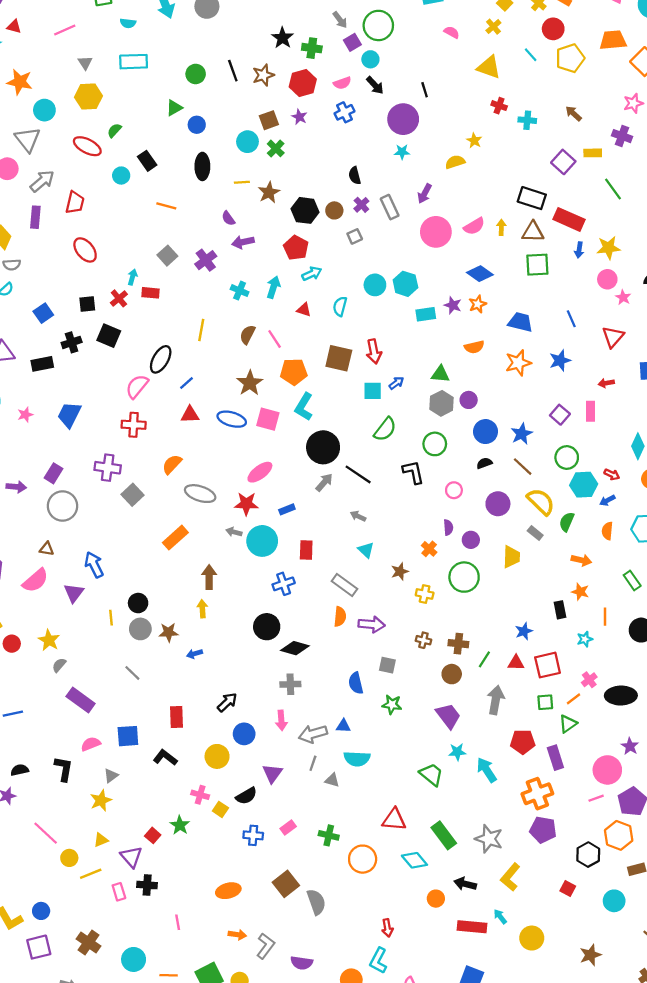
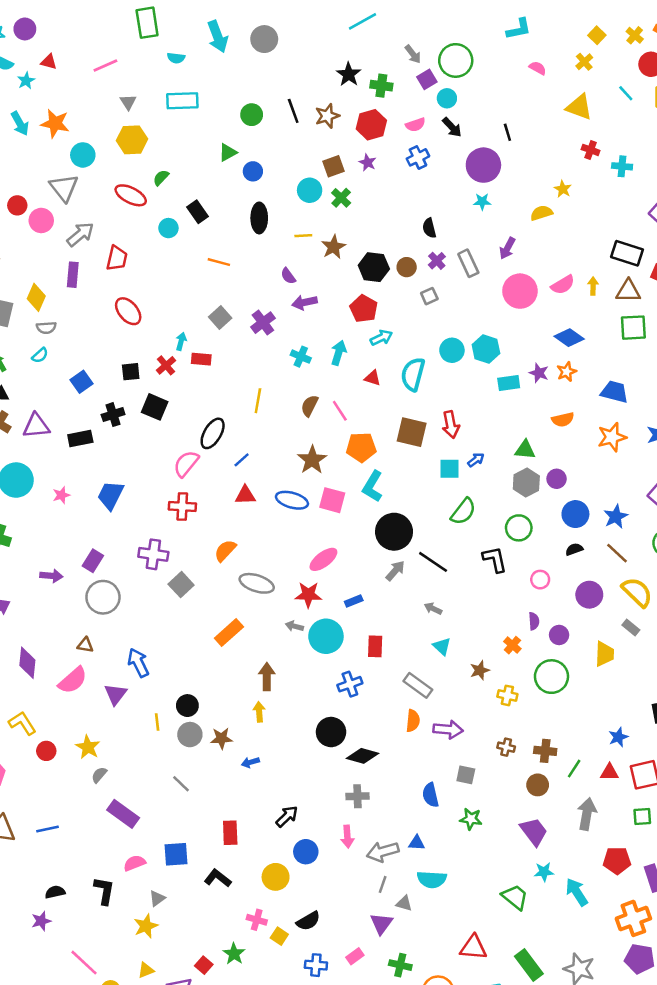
cyan semicircle: (340, 306) -> (413, 374), size x1.5
purple triangle: (272, 773) -> (381, 924), moved

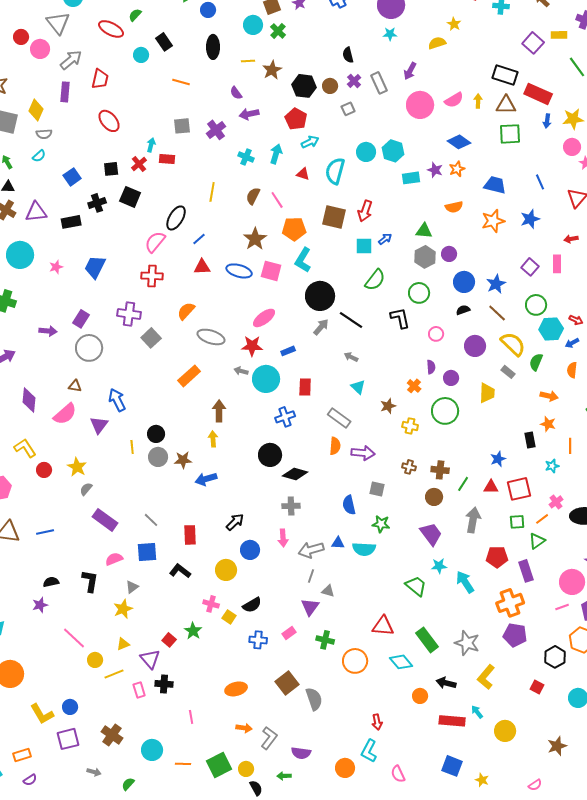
gray square: (220, 317) -> (182, 126), turned 36
red arrow: (451, 425) -> (365, 211), turned 30
blue arrow: (250, 762) -> (206, 479), size x1.5
gray line: (181, 784) -> (151, 520), moved
cyan semicircle: (432, 879) -> (364, 549), moved

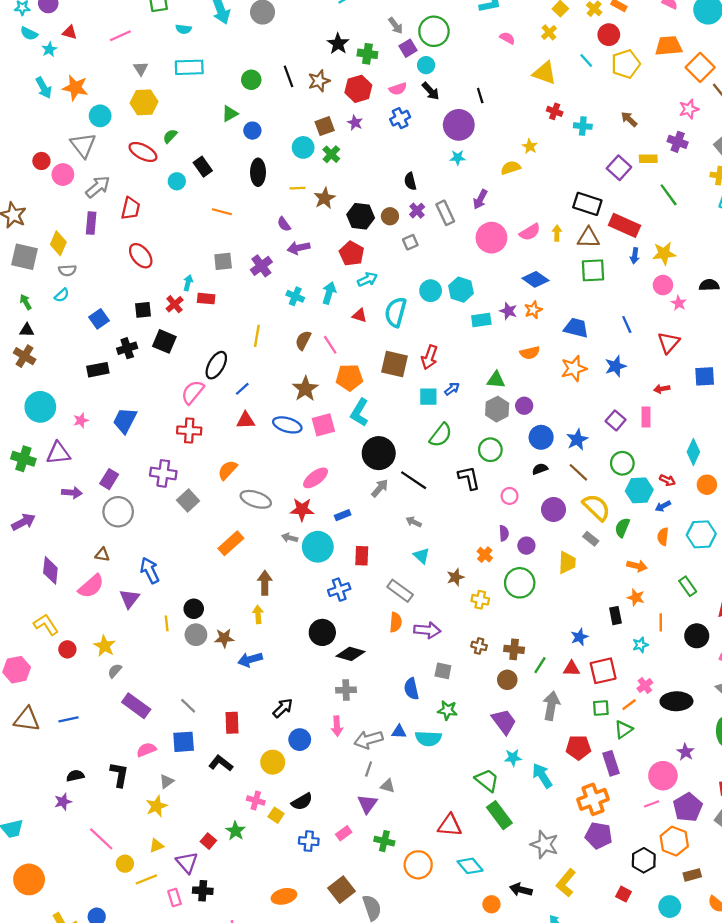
purple triangle: (36, 212) -> (58, 453), moved
pink square: (271, 271) -> (323, 425), turned -30
green rectangle: (427, 640) -> (499, 815), moved

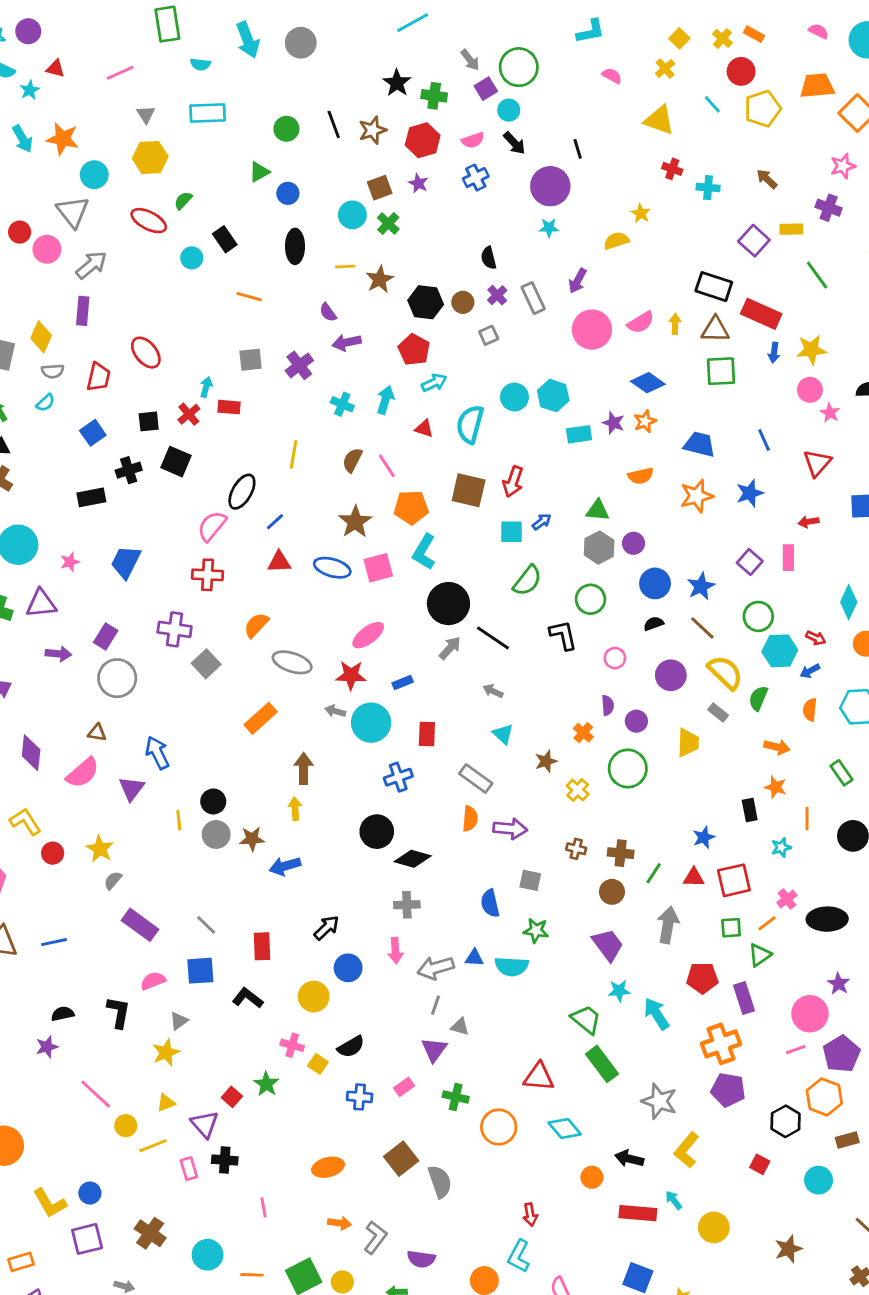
red trapezoid: (131, 208) -> (99, 377), moved
yellow cross: (480, 600) -> (578, 790), turned 30

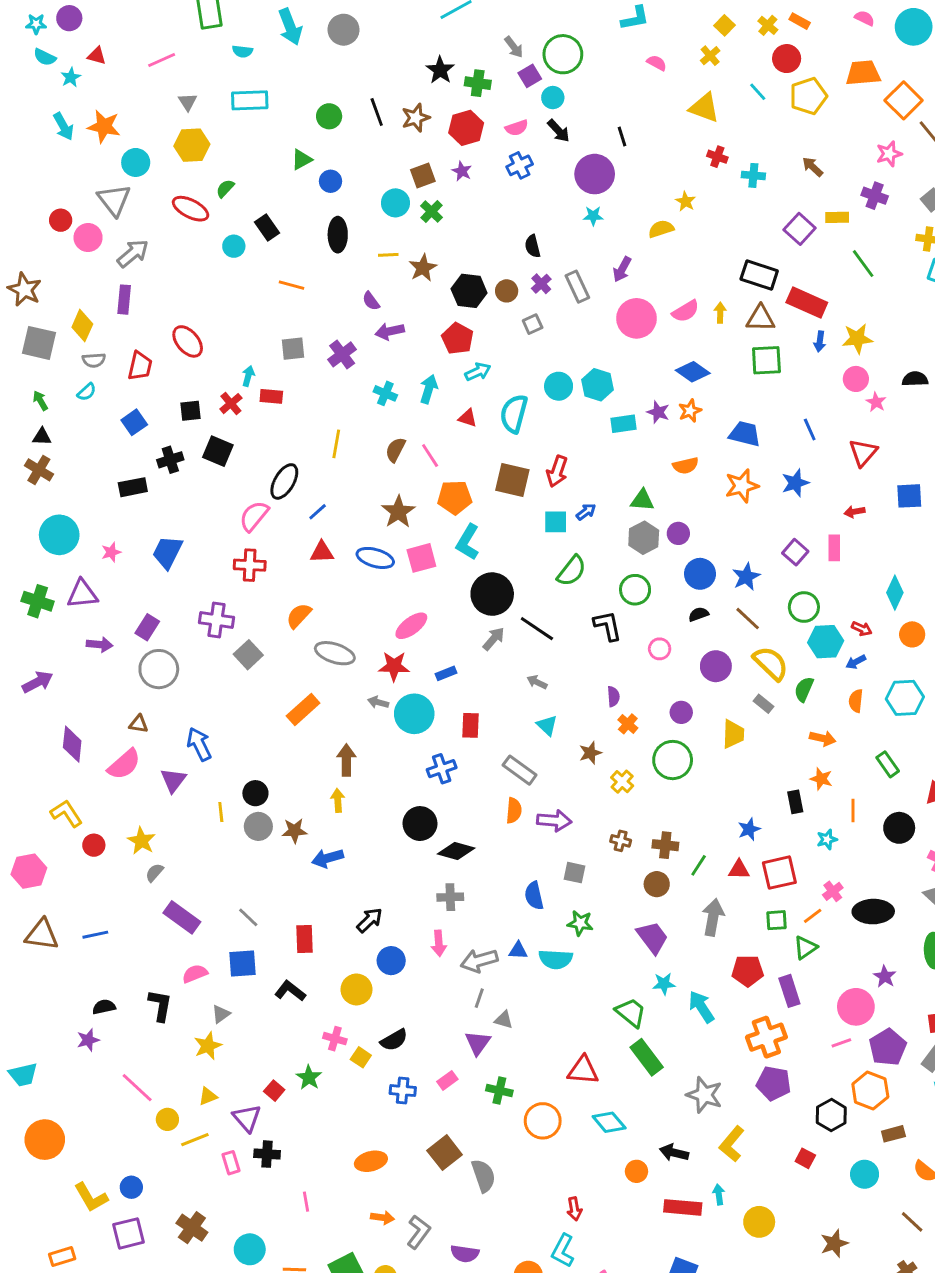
purple semicircle: (608, 705) -> (613, 696), moved
cyan arrow: (674, 1200) -> (719, 1194), turned 30

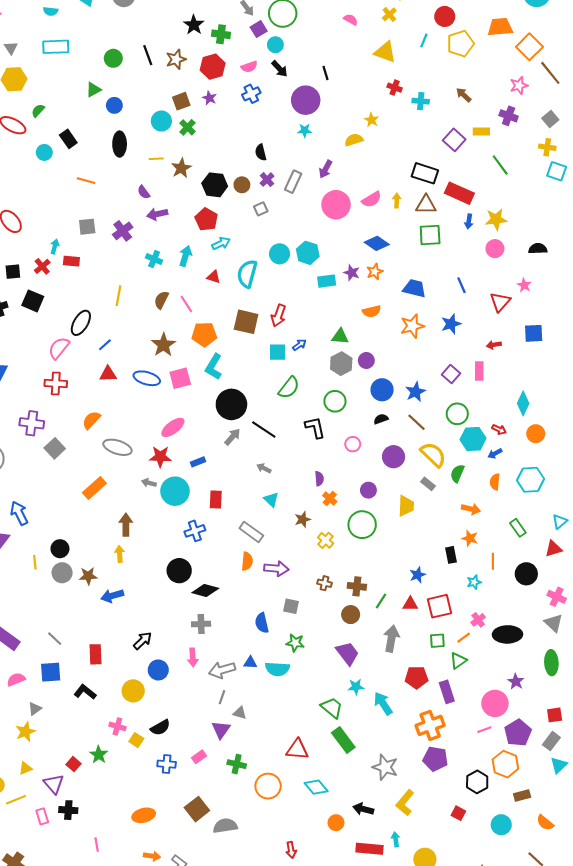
cyan line: (758, 92) -> (424, 41), turned 64
gray rectangle: (577, 287) -> (293, 182), turned 50
pink star: (876, 402) -> (524, 285), moved
gray semicircle: (484, 1176) -> (225, 826), turned -80

